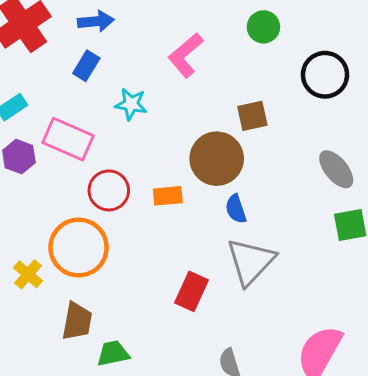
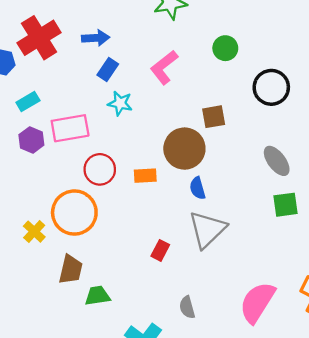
blue rectangle: (86, 66) -> (108, 69), moved
pink rectangle: (68, 139) -> (70, 128), turned -36
red rectangle: (191, 291) -> (160, 250), size x0.7

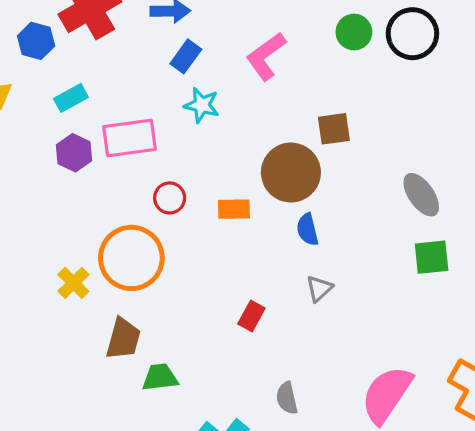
black circle: (271, 87) -> (412, 34), moved
red circle: (100, 169) -> (170, 198), size x0.7
gray triangle: (207, 229) -> (319, 289), size x0.5

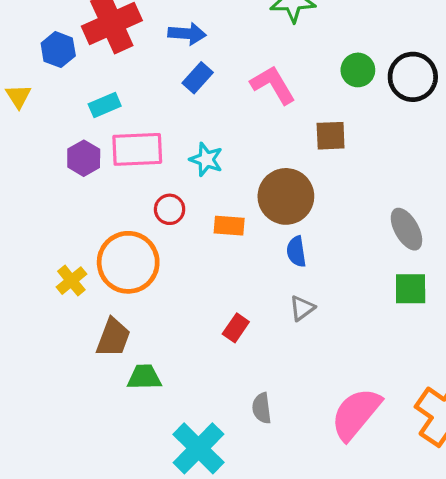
pink L-shape: (266, 56) -> (273, 85), turned 90
cyan rectangle: (71, 98) -> (105, 105), moved
cyan star: (202, 105) -> (206, 159), moved
brown square: (334, 129) -> (331, 136), moved

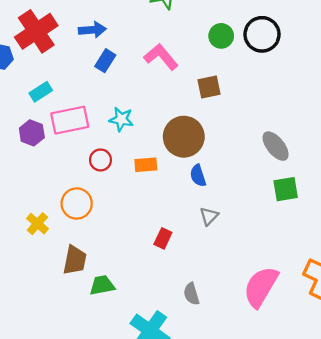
orange circle: (128, 262) -> (77, 204), size x0.7

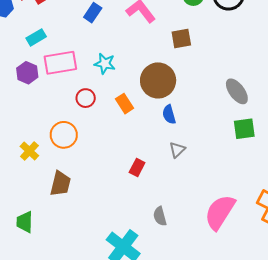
orange rectangle: (146, 165) -> (125, 104), turned 60
green trapezoid: (102, 285) -> (25, 222), moved, turned -80

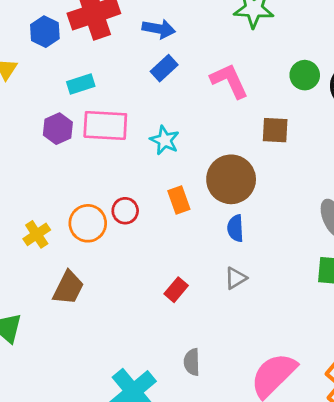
red circle: (86, 98) -> (125, 211), moved

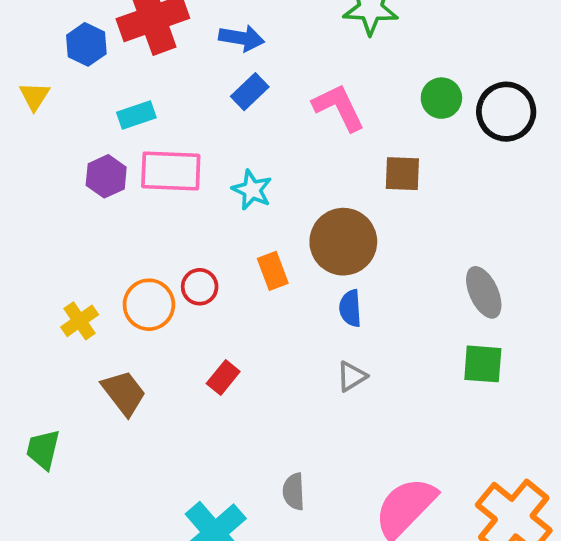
brown trapezoid: (68, 288) -> (124, 393), turned -63
red rectangle: (176, 290) -> (223, 378), moved

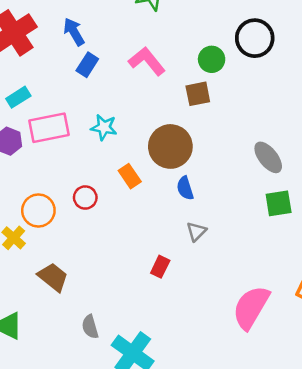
blue arrow: (242, 38) -> (74, 32), turned -116
green circle: (441, 98) -> (212, 59), moved
orange circle: (149, 305) -> (38, 210), moved
red rectangle: (223, 378) -> (160, 267), moved
gray semicircle: (294, 492) -> (90, 327), moved

